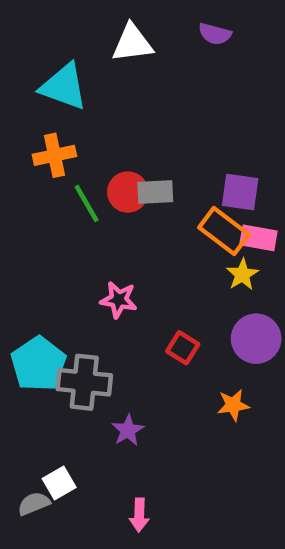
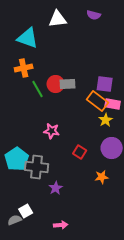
pink arrow: (139, 515) -> (61, 225), turned -96

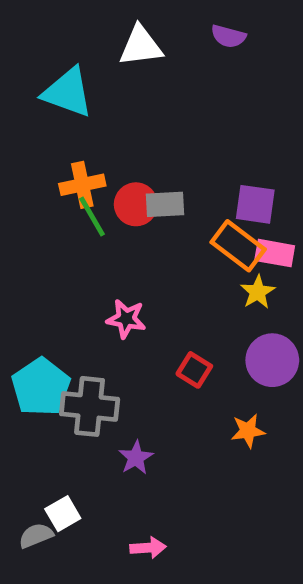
orange cross: (24, 68) -> (82, 185), moved

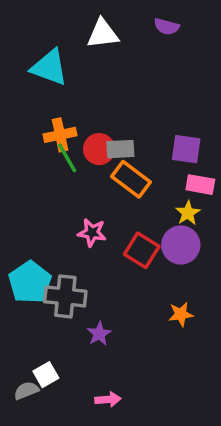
orange rectangle: (238, 246) -> (131, 179), moved
purple circle: (272, 360) -> (181, 245), moved
red square: (194, 370) -> (142, 250), moved, size x1.4

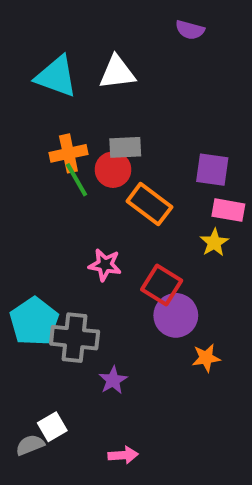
white triangle: (103, 34) -> (117, 72), moved
gray rectangle: (120, 149) -> (125, 147), moved
purple circle: (181, 245) -> (176, 315), moved

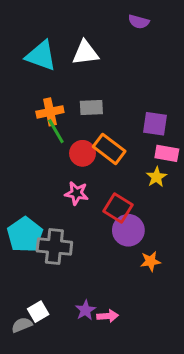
red circle: (113, 170) -> (83, 153), moved
purple star: (113, 380) -> (85, 310), moved
pink arrow: (123, 455) -> (108, 316), moved

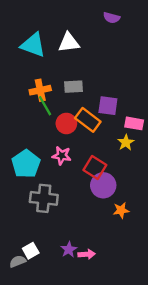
purple square: (155, 124) -> (108, 106), moved
cyan pentagon: (25, 235) -> (26, 164), moved

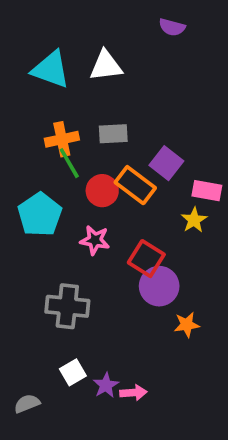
purple square: (108, 106) -> (166, 163), turned 30
cyan pentagon: (26, 164) -> (40, 214), moved
white square: (31, 251) -> (73, 372), moved

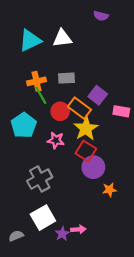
cyan triangle: (51, 69) -> (30, 40), turned -45
yellow star: (194, 220) -> (86, 128), moved, size x1.6
gray cross: (67, 306) -> (40, 179), turned -35
white square: (73, 372) -> (43, 218), size x1.6
purple star: (106, 385) -> (62, 234), moved

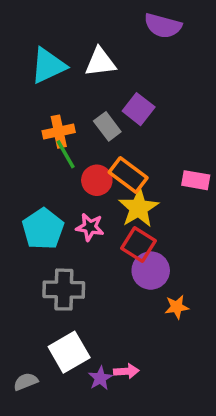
purple semicircle: (101, 16) -> (163, 26), size x1.5
gray rectangle: (67, 78) -> (107, 126), turned 56
purple square: (98, 95) -> (139, 109), moved
cyan pentagon: (24, 125) -> (43, 229), moved
gray cross: (40, 179) -> (64, 290), turned 30

